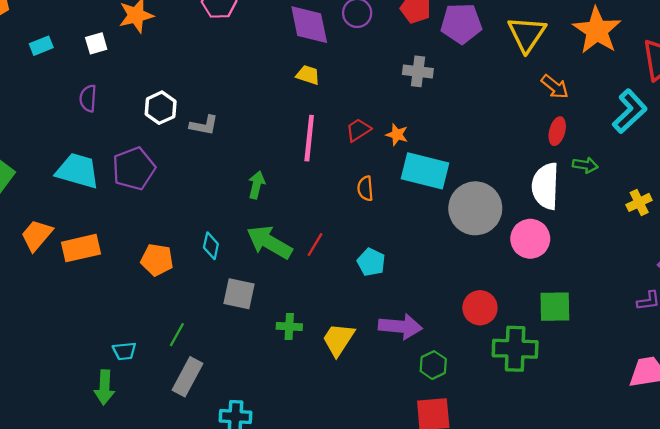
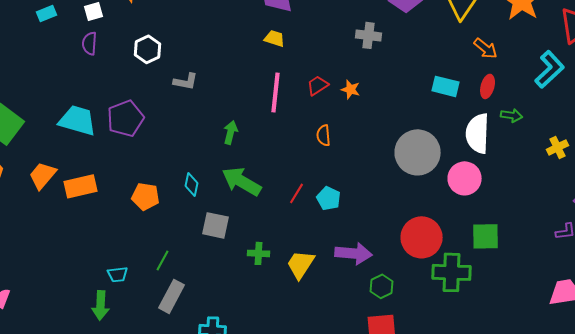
purple semicircle: (88, 98) -> (90, 43), moved
white hexagon: (161, 108) -> (148, 49), moved
cyan rectangle: (425, 171) -> (446, 86), moved, size x0.7
red line: (315, 245) -> (297, 193), moved
red circle: (480, 308) -> (422, 237), size x1.4

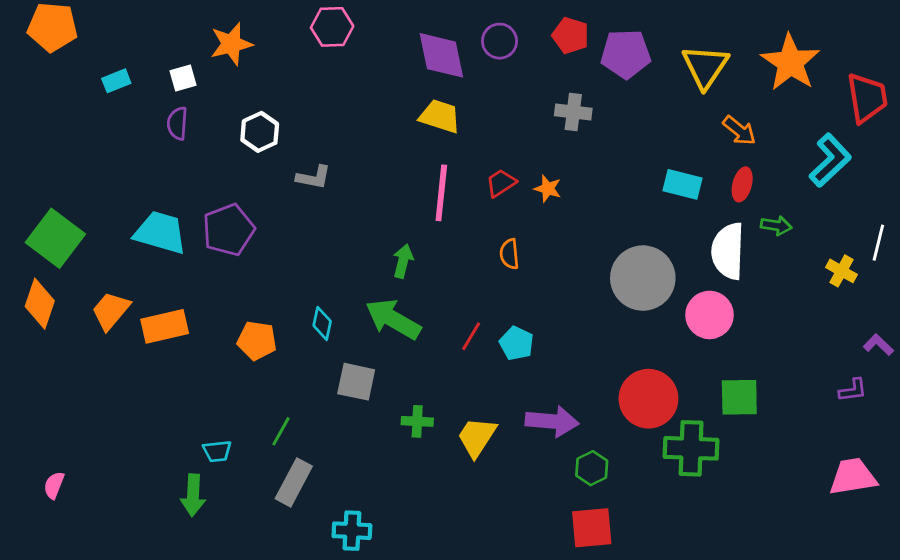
yellow trapezoid: (275, 38) -> (440, 116), size x1.4
green arrow: (231, 132) -> (403, 261), moved
yellow cross: (558, 147) -> (841, 271), turned -35

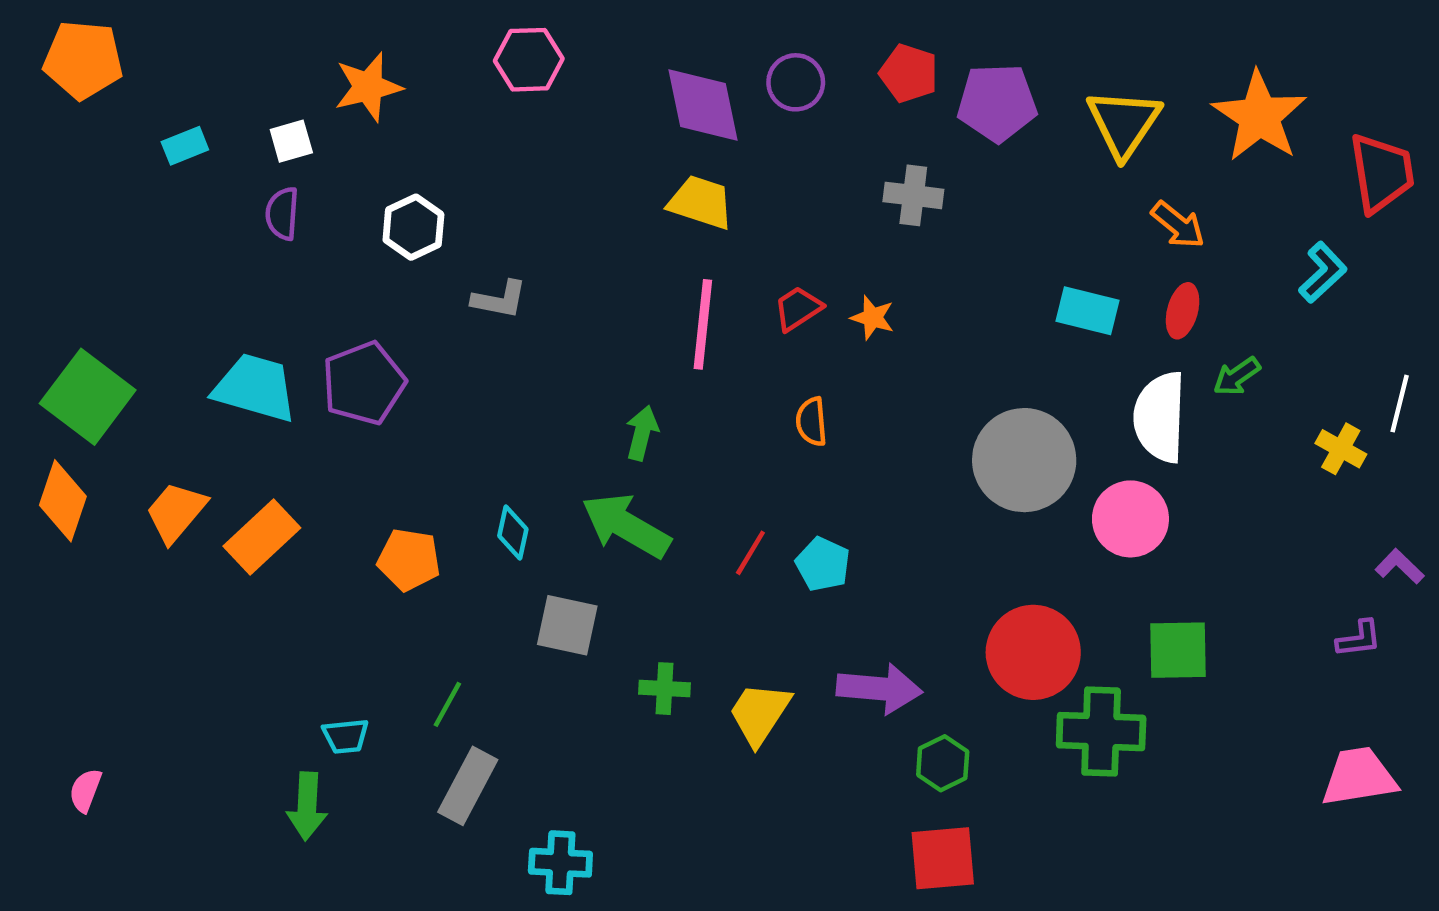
cyan L-shape: (830, 160) -> (1323, 272), size x0.7
green arrow: (776, 226) -> (1237, 376), turned 136
orange rectangle: (165, 326) -> (262, 537), turned -30

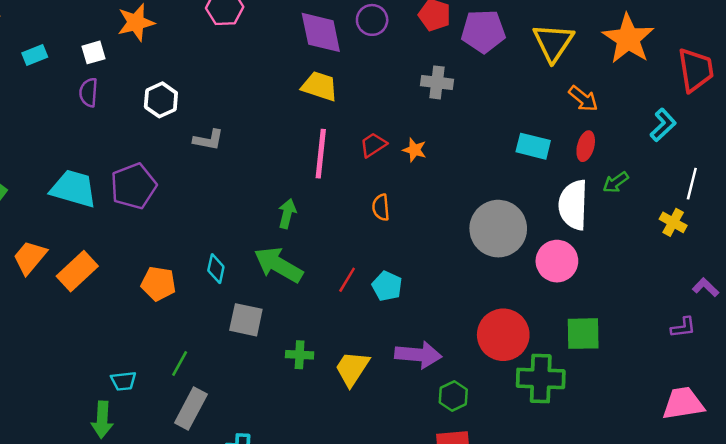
white line: (1400, 404) -> (692, 184), moved

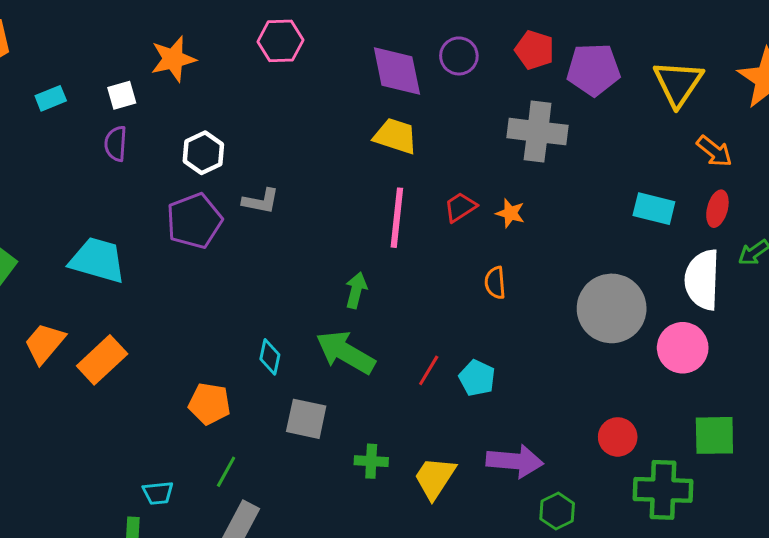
gray cross: (437, 82) -> (538, 132), size x1.5
purple pentagon: (133, 186) -> (194, 221), moved
orange semicircle: (381, 207) -> (495, 283), moved
orange pentagon: (158, 284) -> (209, 404), moved
red circle: (503, 335) -> (618, 437), size x0.6

